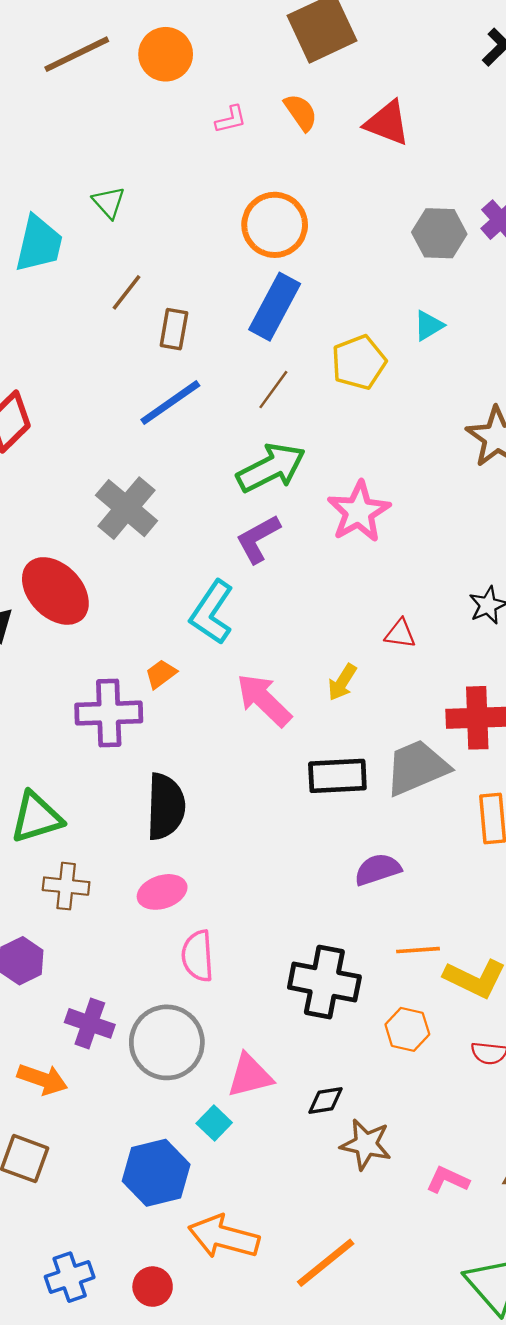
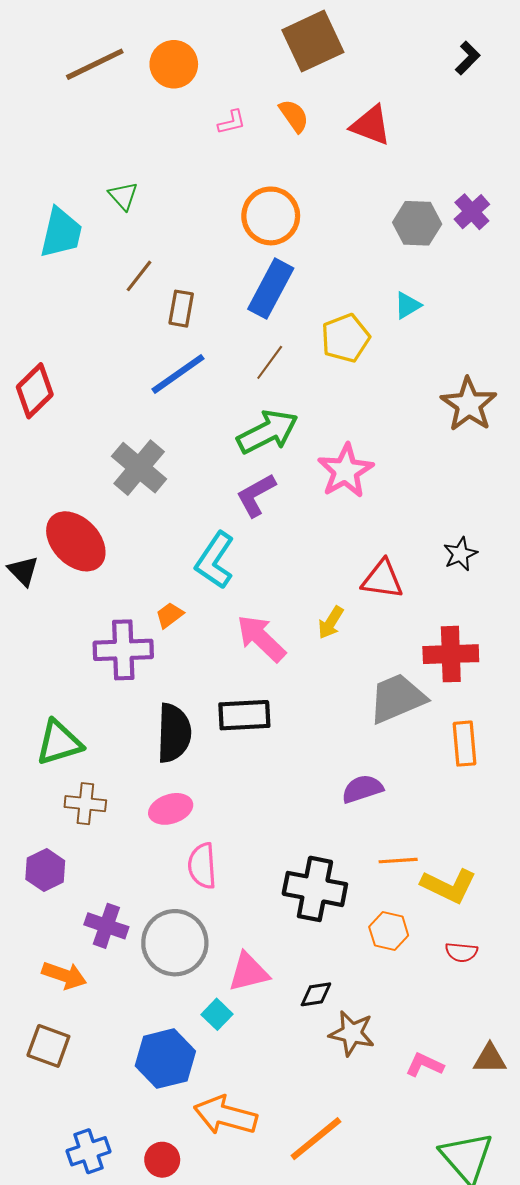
red triangle: (400, 634) -> (382, 579), size x1.5
black rectangle: (337, 776) -> (244, 715), moved

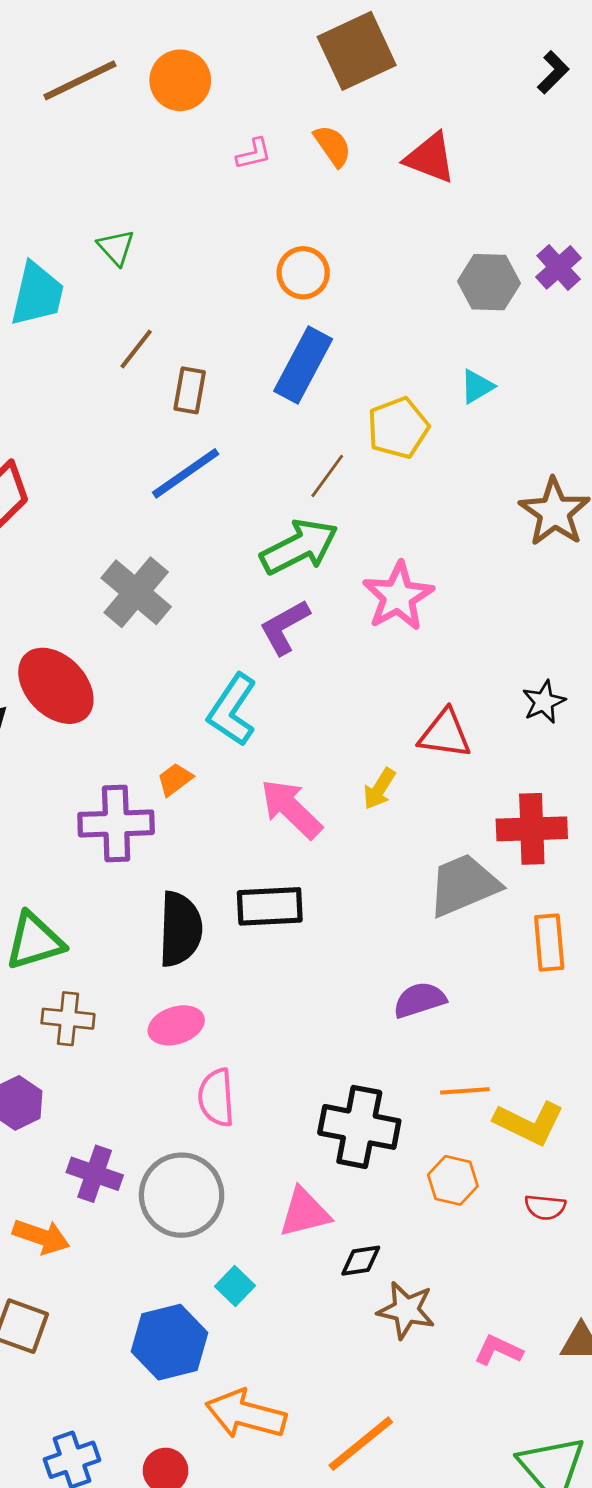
orange circle: (271, 216) -> (303, 273), size x0.7
brown line: (270, 362) -> (327, 476), moved
pink triangle: (249, 972) -> (305, 1212), moved

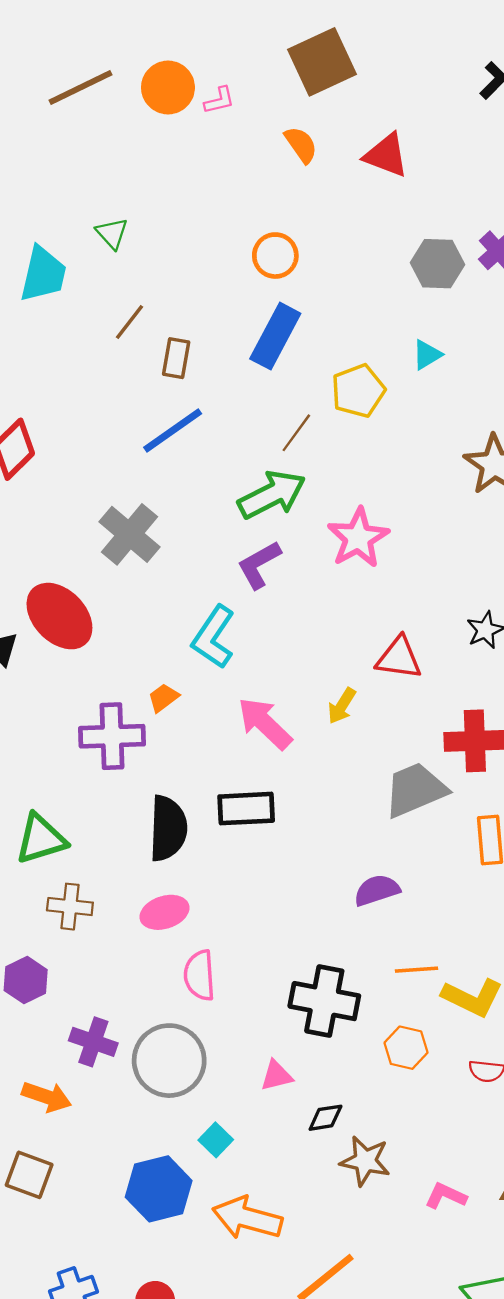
pink L-shape: (254, 154) -> (219, 100), moved
pink triangle: (305, 1212) -> (276, 1076), size x0.7
orange arrow: (246, 1414) -> (247, 1218), moved

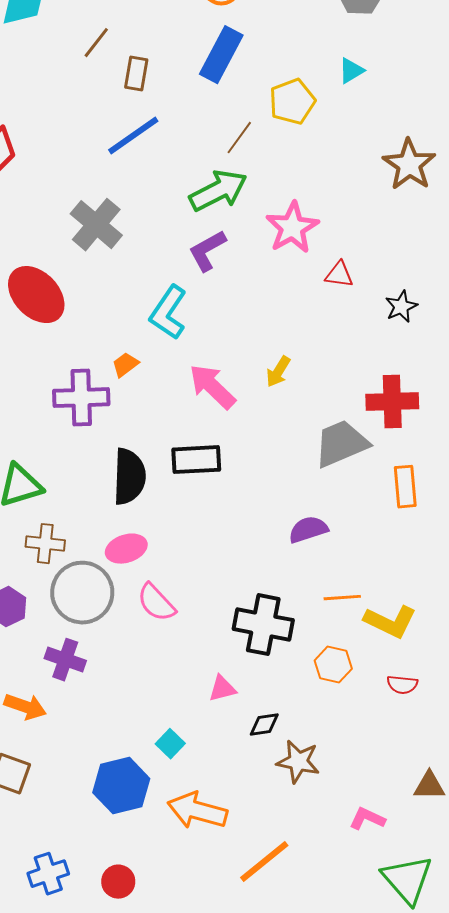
red triangle: (399, 658) -> (339, 275), moved, size x0.7
pink semicircle: (199, 975) -> (156, 603), turned -39
gray circle: (169, 1061) -> (82, 593), moved
pink L-shape: (446, 1196) -> (367, 819), moved

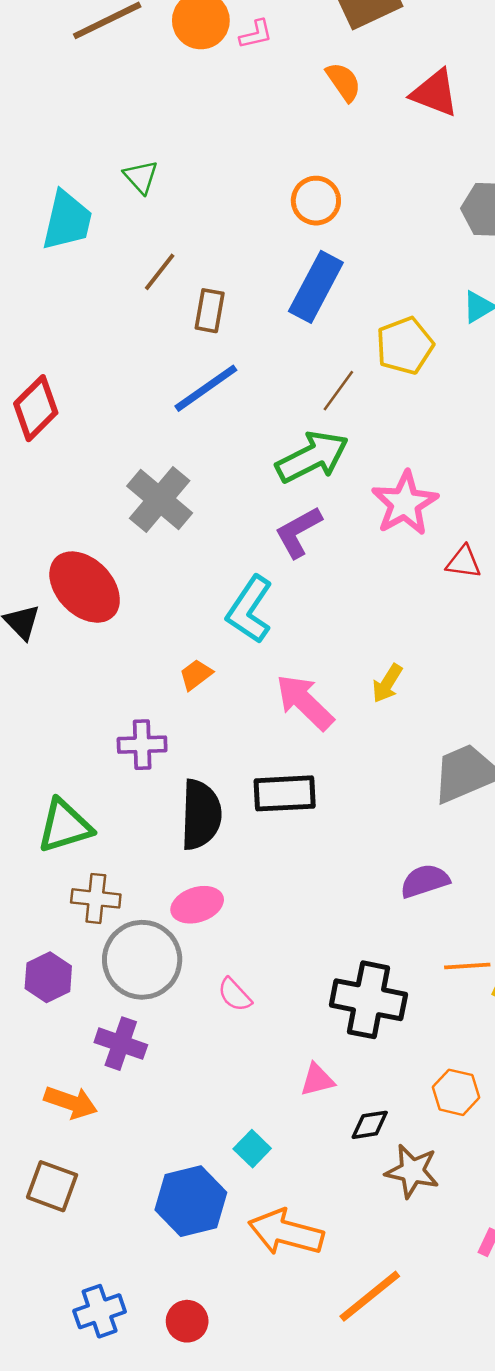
purple cross: (81, 398) -> (142, 745), moved, size x0.7
pink semicircle: (156, 603) -> (235, 995), moved, size x0.7
orange hexagon: (333, 665) -> (456, 1092), moved

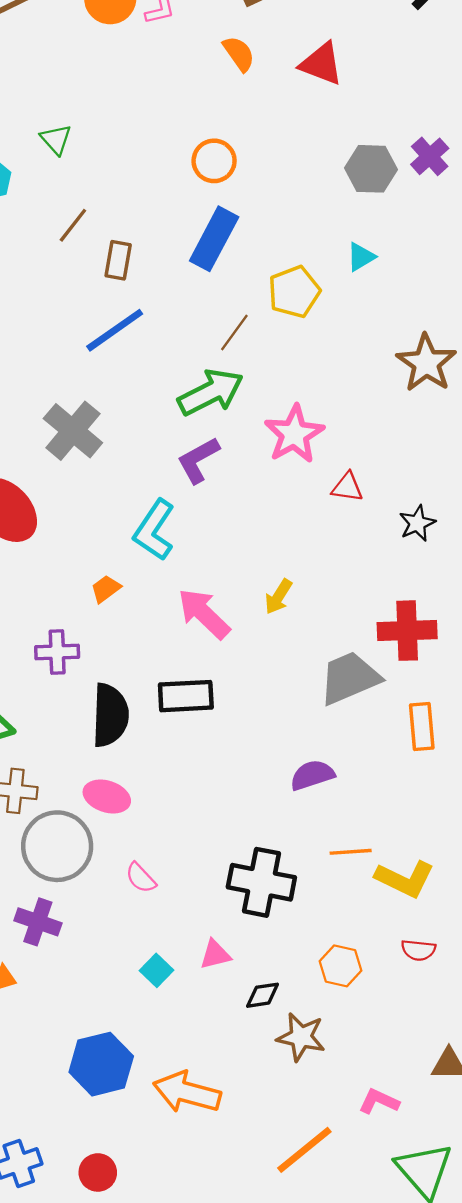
pink ellipse: (197, 905) -> (107, 797), turned 36
cyan square: (252, 1149) -> (156, 970), moved
orange line: (370, 1296) -> (304, 1150), moved

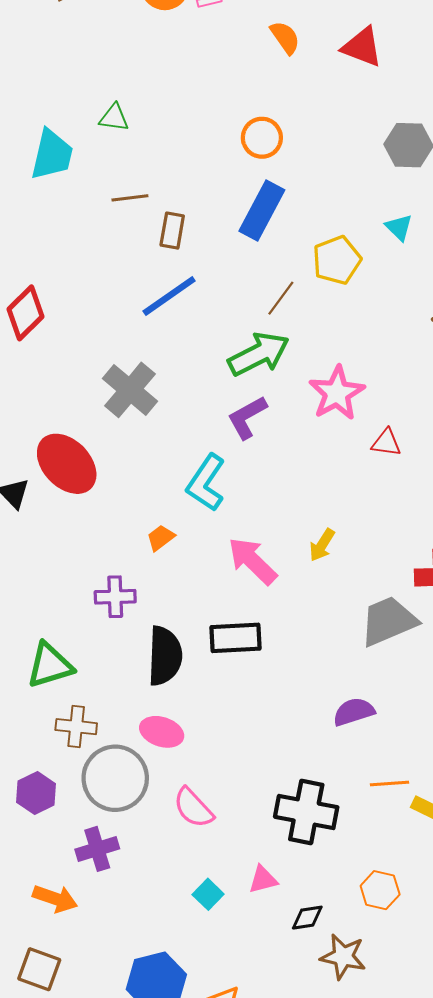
green triangle: (56, 139) -> (114, 118), turned -40
brown line: (73, 225) -> (130, 198), turned 45
cyan triangle: (361, 257) -> (399, 227), turned -44
pink semicircle: (141, 878) -> (193, 808), size x1.4
purple cross: (38, 922) -> (97, 849), turned -36

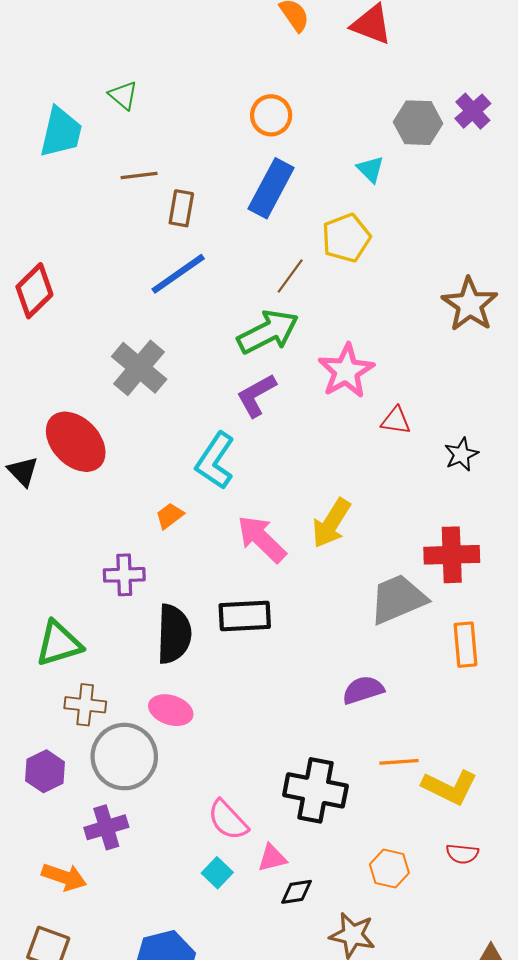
green triangle: (114, 118) -> (123, 95), turned 32
cyan triangle: (399, 227) -> (370, 169), moved
yellow arrow: (322, 545) -> (331, 523), size x1.5
pink semicircle: (193, 808) -> (228, 820), moved
black diamond: (307, 918) -> (296, 892), moved

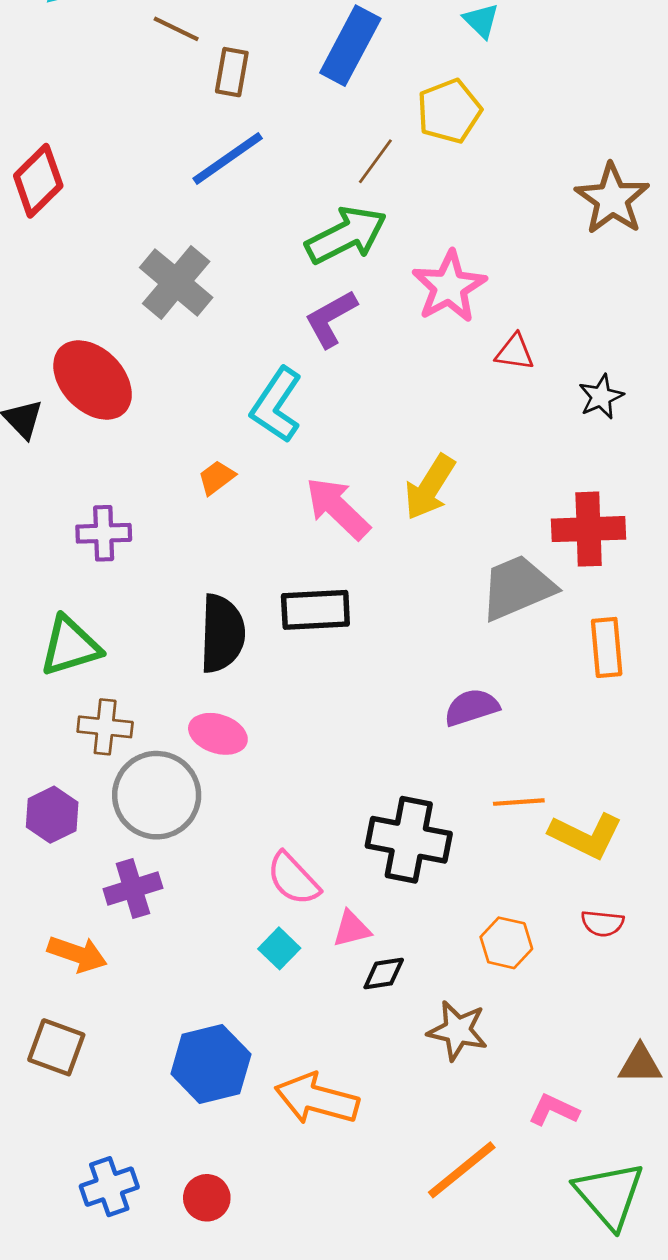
brown line: (139, 176) -> (176, 29), turned 33
purple cross: (124, 575) -> (104, 533), moved

